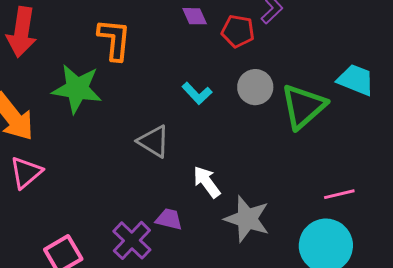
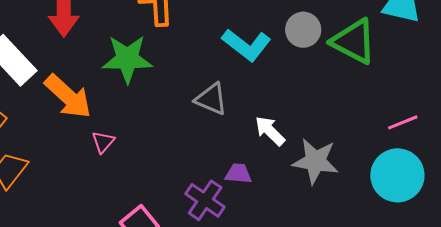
cyan L-shape: (197, 93) -> (246, 45), size x1.6
green triangle: (303, 106) -> (354, 41), turned -42
pink triangle: (26, 172) -> (103, 142), moved, size x0.7

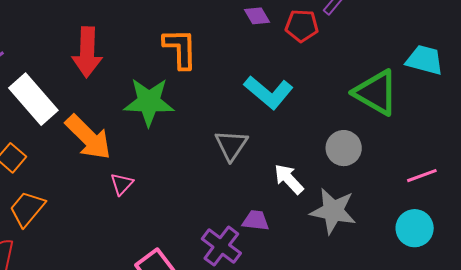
gray circle: (303, 30) -> (344, 148), moved
gray triangle: (211, 99) -> (231, 145), turned 39
cyan circle: (397, 175) -> (415, 228), size x0.7

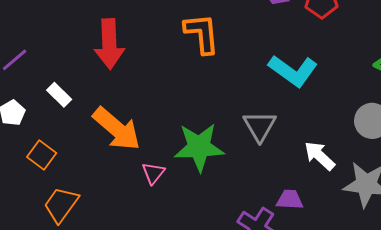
white rectangle: (33, 99) -> (59, 95), size x0.5
green star: (149, 102) -> (199, 147), moved

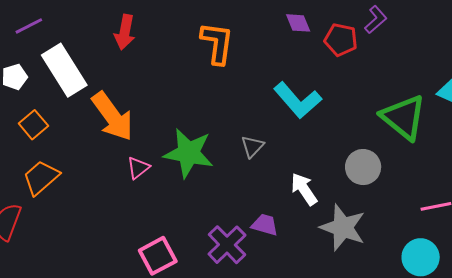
red arrow: (109, 44) -> (125, 32), size x0.7
white rectangle: (59, 95) -> (64, 70), size x2.0
gray triangle: (260, 126) -> (252, 146), size x0.7

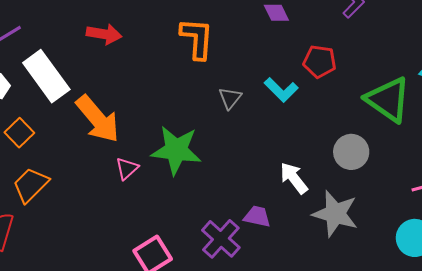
red arrow: (125, 32) -> (104, 34), turned -88
red pentagon: (341, 40) -> (320, 61), moved
cyan L-shape: (298, 100) -> (281, 90), size x0.7
gray triangle: (252, 146) -> (230, 98), moved

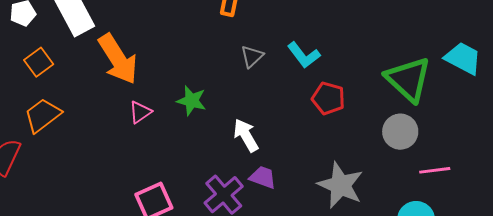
red pentagon: (320, 61) -> (328, 98), moved
green star: (176, 150) -> (192, 101), size x0.6
gray circle: (351, 152) -> (400, 132), moved
white arrow: (294, 178) -> (246, 135), moved

